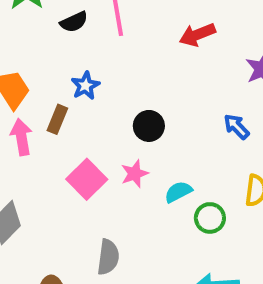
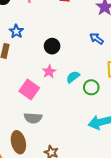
pink square: (87, 179) -> (29, 89), moved
gray semicircle: (108, 257) -> (33, 118), moved, turned 96

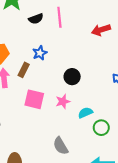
pink square: (29, 89) -> (34, 99), moved, turned -36
gray semicircle: (33, 118) -> (61, 146), moved, turned 42

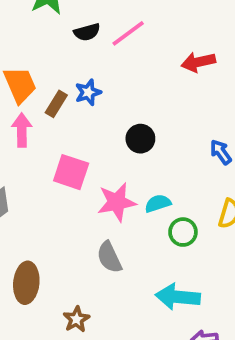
pink line: (59, 17) -> (128, 33), turned 54
brown rectangle: (24, 70) -> (56, 104), moved
pink star: (63, 101) -> (117, 202), moved, size x1.5

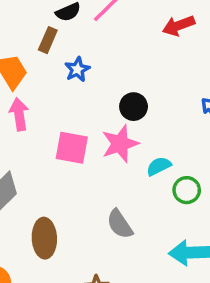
brown rectangle: (56, 104) -> (48, 40), moved
pink star: (117, 202) -> (120, 144), moved
brown ellipse: (26, 283) -> (44, 238), moved

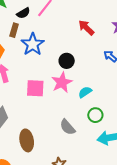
red arrow: (178, 26) -> (86, 28), moved, turned 72
blue star: (77, 69) -> (33, 44), size x1.6
green circle: (187, 190) -> (95, 115), moved

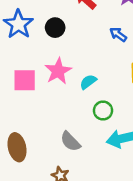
black circle: (67, 61) -> (55, 28), moved
gray semicircle: (68, 127) -> (70, 141), moved

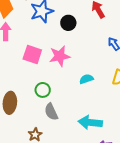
cyan semicircle: (88, 82) -> (86, 79), moved
green circle: (103, 111) -> (43, 90), moved

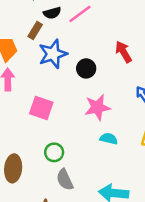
pink star: (60, 56) -> (97, 107), moved
cyan semicircle: (86, 79) -> (109, 139), turned 32

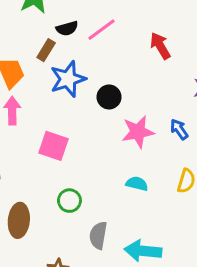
red arrow: (123, 52) -> (160, 46), moved
pink star: (97, 107) -> (138, 132), moved
gray semicircle: (65, 180) -> (98, 235), moved, turned 35

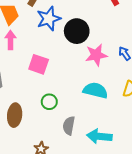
black circle: (109, 97) -> (77, 31), size x1.5
cyan semicircle: (137, 184) -> (95, 90), size x1.6

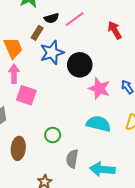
pink star: (96, 55) -> (99, 89), turned 30
pink square: (39, 64) -> (26, 95), moved

